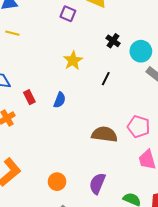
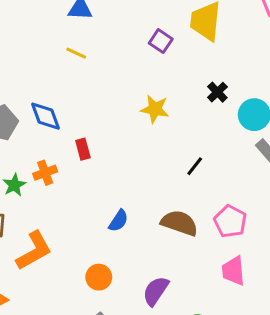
yellow star: (73, 61) -> (155, 109), turned 30
black line: (106, 79) -> (195, 166), moved
blue semicircle: (60, 100) -> (119, 221), moved

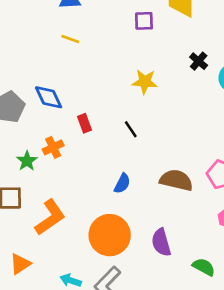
purple square: (161, 41) -> (144, 21), turned -30
black line: (195, 166) -> (131, 129), moved, turned -66
orange circle: (99, 277) -> (110, 235), size x1.8
purple semicircle: (156, 291) -> (161, 242), turned -44

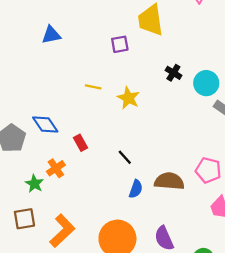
yellow line: (70, 39) -> (93, 87), moved
yellow star: (145, 82) -> (128, 98), turned 30
black line: (131, 129) -> (125, 157), moved
blue semicircle: (122, 183) -> (136, 189), moved

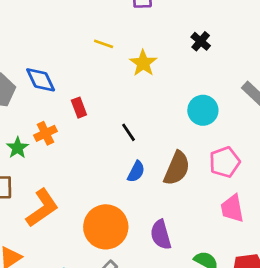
cyan circle: (206, 83) -> (203, 110), moved
pink pentagon: (208, 170) -> (225, 162), turned 30
brown semicircle: (169, 181) -> (177, 168), turned 100

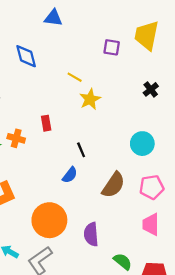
yellow star: (143, 63) -> (90, 99), moved
blue diamond: (41, 80) -> (26, 56), moved
orange cross: (45, 133) -> (16, 138), turned 30
blue semicircle: (136, 172) -> (70, 175), moved

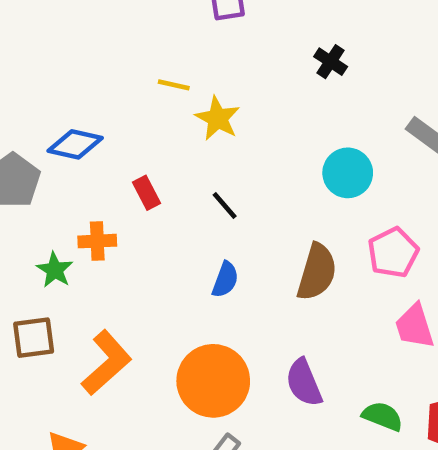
blue diamond: (26, 56) -> (75, 144), moved, turned -45
black line: (81, 150) -> (225, 206), moved

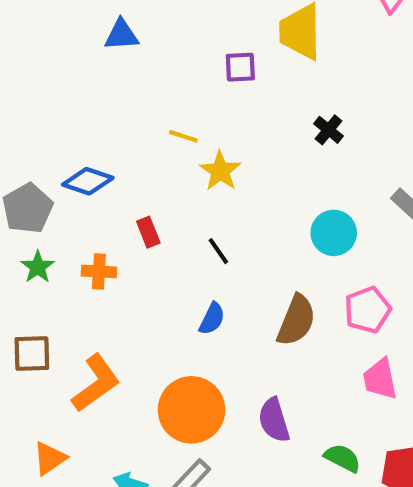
green star: (55, 270) -> (38, 267), moved

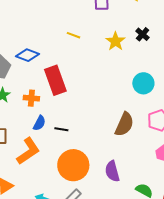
yellow star: (220, 171) -> (116, 41), moved
red rectangle: (148, 232) -> (55, 80), size x2.0
black line: (218, 251) -> (61, 129), moved, turned -48
blue semicircle: (212, 319) -> (39, 123), moved

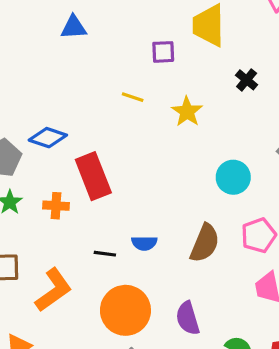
black cross: (143, 34) -> (247, 80), moved
yellow line: (74, 35) -> (133, 97), moved
blue semicircle: (39, 123) -> (144, 243), moved, turned 63

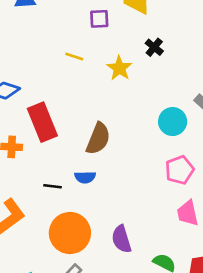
black cross: (247, 80) -> (154, 47), moved
cyan circle: (233, 177) -> (173, 122), moved
brown semicircle: (205, 243) -> (98, 139), moved

